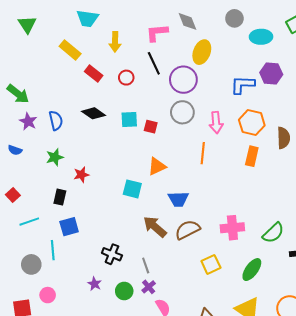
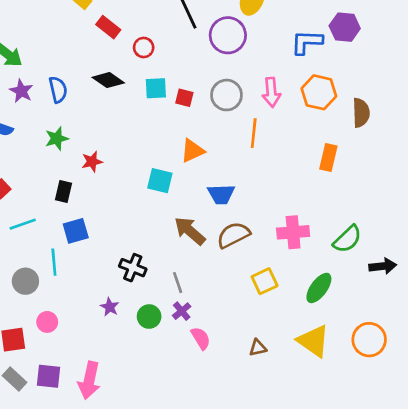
red circle: (126, 78) -> (144, 48), moved
gray circle: (182, 112) -> (226, 95), moved
orange rectangle: (252, 156) -> (328, 158), moved

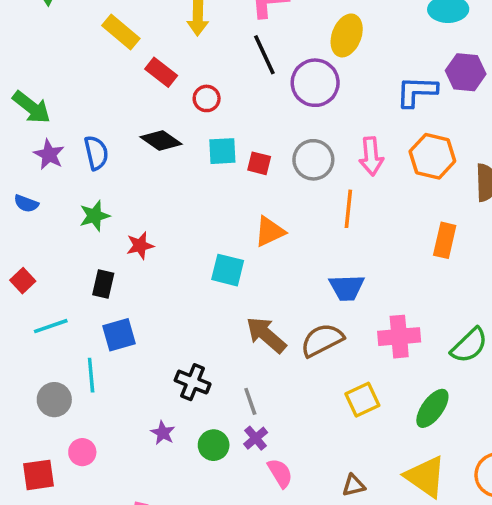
blue trapezoid: (221, 194) -> (347, 288), moved

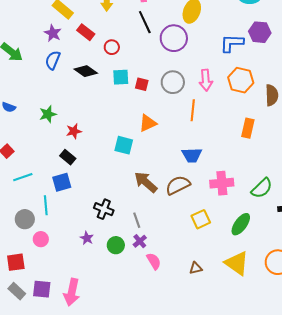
blue semicircle: (96, 153) -> (53, 60), moved, turned -144
purple star: (49, 155) -> (53, 33), moved
black rectangle: (103, 284) -> (68, 157), moved, turned -63
pink circle: (82, 452) -> (41, 239), moved

